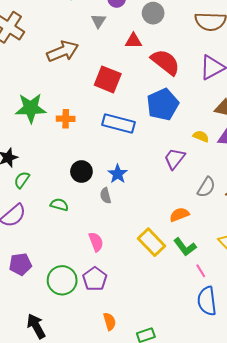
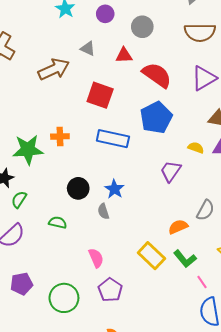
gray triangle: (98, 21) -> (88, 49), moved, turned -35
green star: (31, 108) -> (28, 150), moved
gray semicircle: (206, 187) -> (205, 210), moved
purple pentagon: (95, 279) -> (110, 290), moved

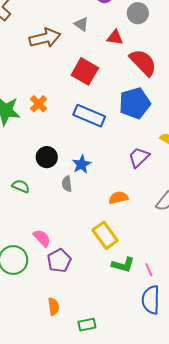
orange cross: (60, 136) -> (39, 104), turned 36
orange semicircle: (178, 227) -> (118, 198), moved
pink semicircle: (96, 258) -> (42, 238), moved, turned -30
green L-shape: (185, 259) -> (123, 265), moved, turned -45

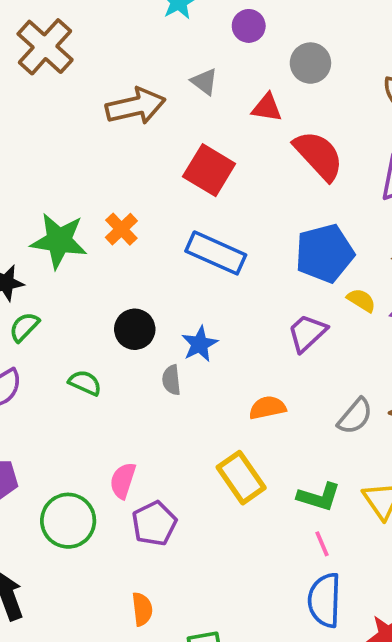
blue pentagon: (135, 103) -> (325, 253), moved
pink semicircle: (42, 238) -> (123, 481), turned -120
green L-shape: (123, 265) -> (319, 497), moved

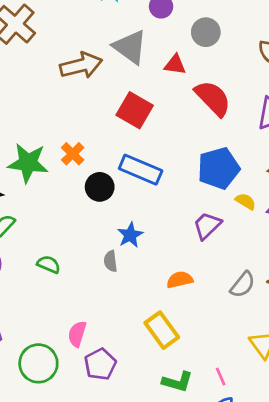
gray triangle: (204, 82) -> (130, 47), size x1.8
black circle: (135, 329) -> (100, 187), moved
green L-shape: (319, 497) -> (177, 382), moved

